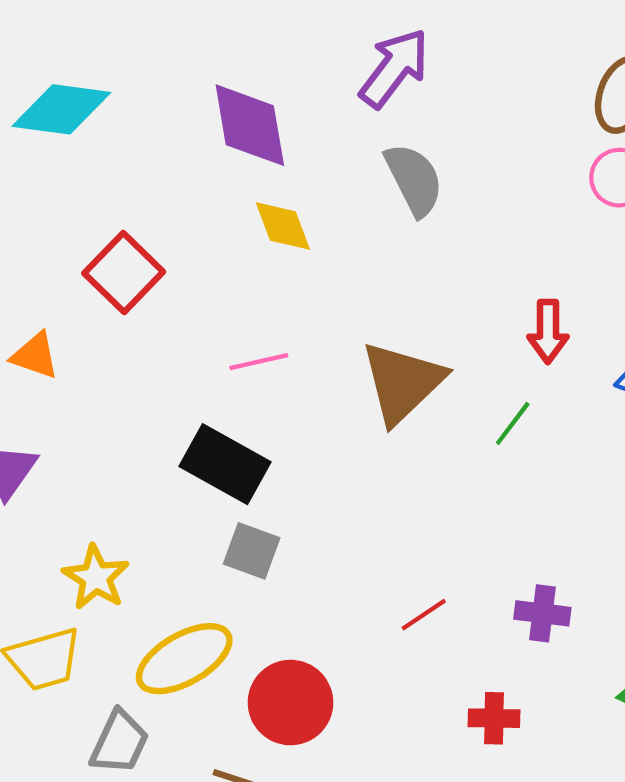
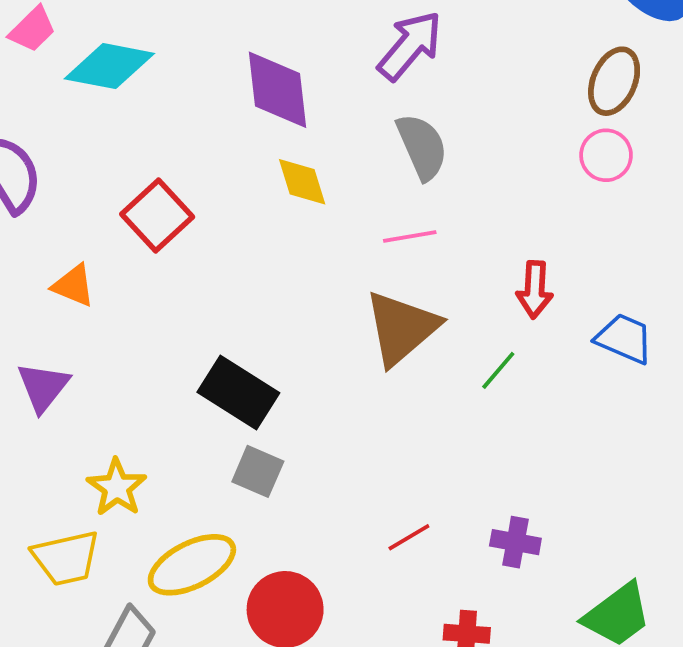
pink line: (259, 362) -> (410, 237), moved

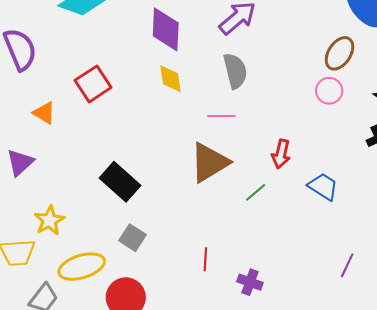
gray square: (258, 471) -> (133, 238), moved
red line: (409, 537) -> (205, 259), moved, turned -65

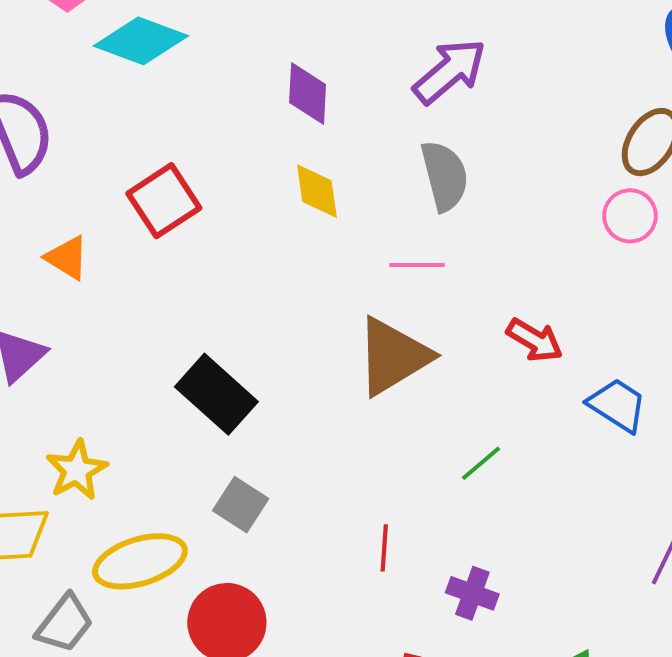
purple diamond: (166, 29) -> (308, 94), size x0.7
red arrow: (281, 154) -> (535, 340), turned -72
green line: (256, 192) -> (481, 463), moved

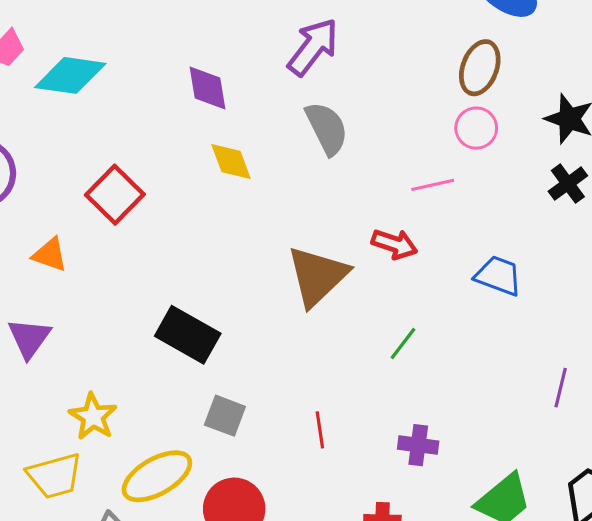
pink line: (417, 265) -> (433, 185), moved
red arrow: (535, 340) -> (394, 244), moved
red line: (384, 548) -> (320, 430), moved

